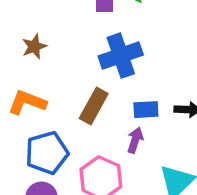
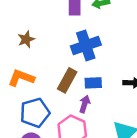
blue rectangle: (146, 110) -> (93, 83), moved
purple arrow: (135, 140) -> (85, 104), moved

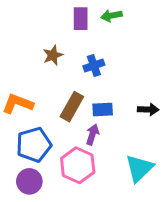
brown star: (26, 39) -> (53, 55), moved
blue cross: (86, 46) -> (94, 66), size x0.6

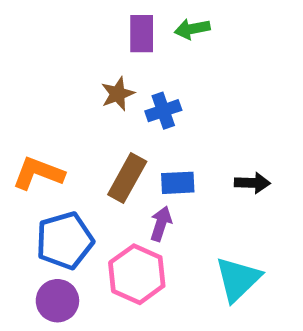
brown star: (53, 55) -> (118, 94), moved

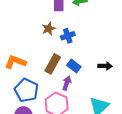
blue rectangle: (178, 183) -> (74, 66), turned 40
blue pentagon: (65, 241) -> (26, 90), turned -30

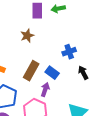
blue cross: (68, 36) -> (69, 52), moved
black arrow: (105, 66) -> (83, 73), turned -120

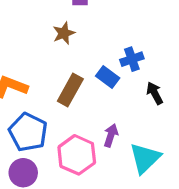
blue rectangle: (52, 73) -> (108, 77), moved
purple arrow: (45, 90) -> (111, 135), moved

